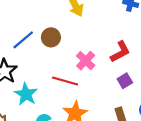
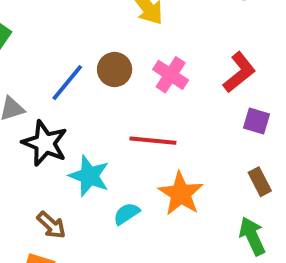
pink cross: (86, 61) -> (171, 75), moved
purple square: (125, 81) -> (256, 121), turned -32

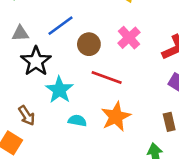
brown circle: (115, 69) -> (89, 44), moved
cyan semicircle: (126, 214) -> (77, 121), turned 30

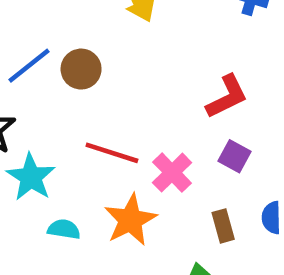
pink cross: (129, 38) -> (172, 173), moved
brown circle: (89, 44) -> (81, 69), moved

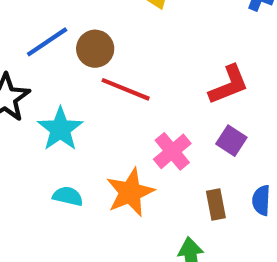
red line: (112, 153) -> (126, 89), moved
cyan star: (31, 177) -> (60, 129), moved

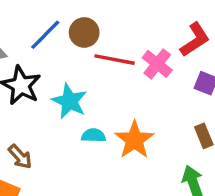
pink cross: (172, 151) -> (157, 64), moved
cyan semicircle: (68, 196) -> (93, 135), moved

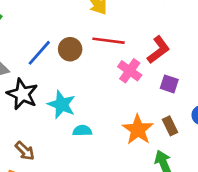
red line: (115, 60) -> (109, 41), moved
orange star: (134, 140) -> (138, 130), moved

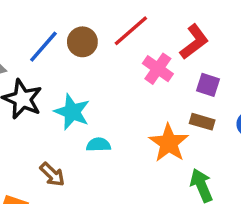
red line: (109, 41) -> (131, 31), turned -48
brown rectangle: (170, 126) -> (202, 122), moved, turned -48
brown arrow: (25, 151) -> (52, 174), moved

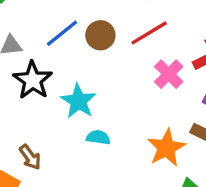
brown arrow: (52, 174) -> (30, 157), moved

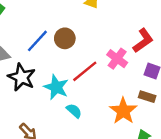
red line: (149, 33) -> (85, 71), moved
cyan semicircle: (98, 137) -> (74, 111), turned 42

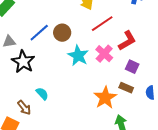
red line: (85, 71) -> (102, 24), moved
cyan star: (56, 87) -> (78, 56), moved
cyan semicircle: (74, 111) -> (42, 94), moved

